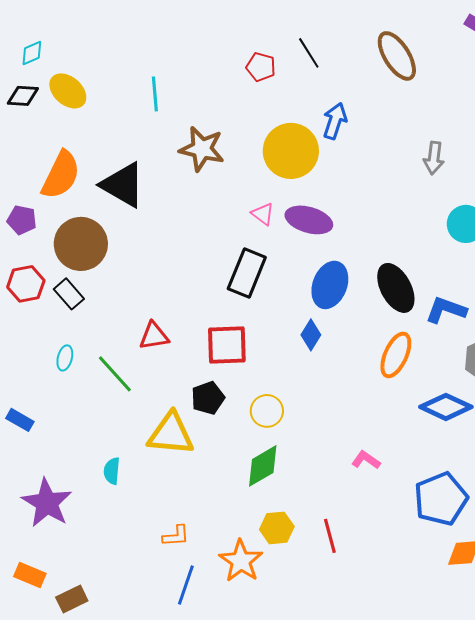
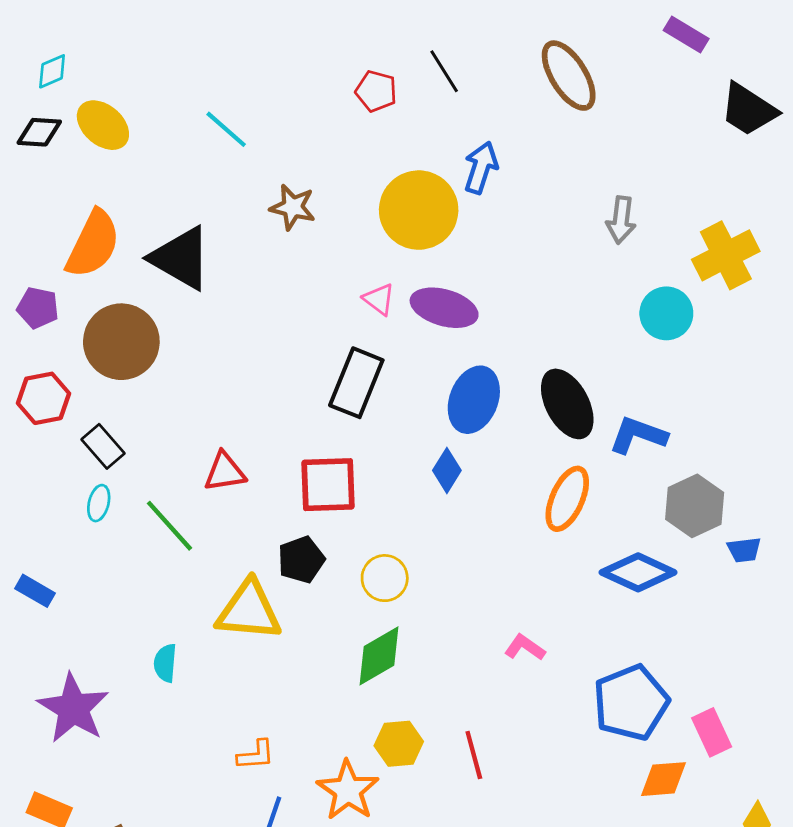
cyan line: (155, 94) -> (226, 129), turned -44
brown star: (202, 149) -> (293, 207), size x0.7
black rectangle: (69, 294) -> (103, 446), moved

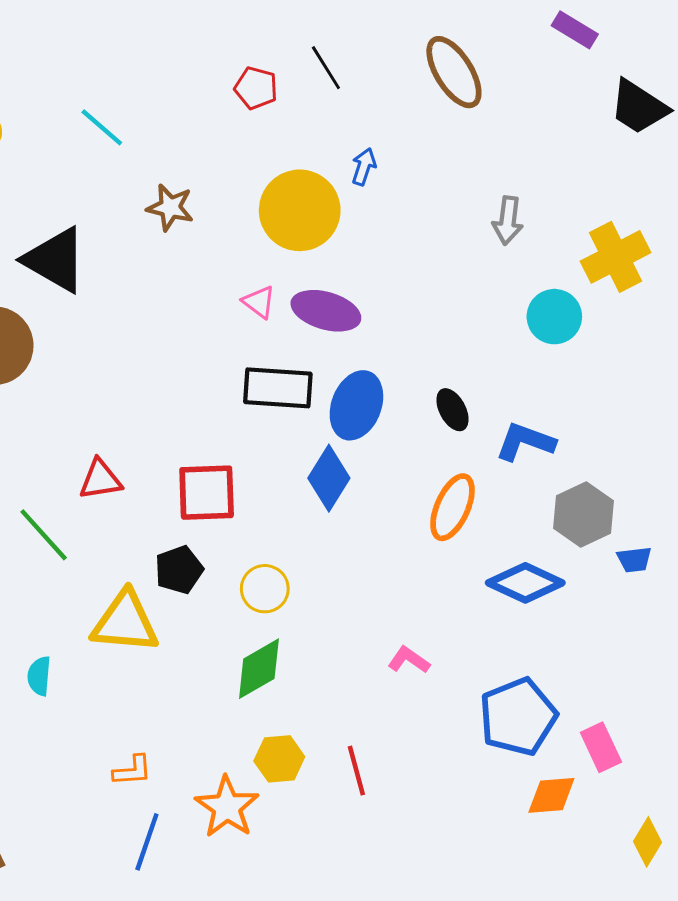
blue arrow: (481, 168) -> (364, 167), size x0.7
black rectangle: (356, 383) -> (278, 388), moved, turned 72
black ellipse: (567, 404) -> (452, 410), size x0.6
blue diamond: (447, 470) -> (329, 478), size x1.4

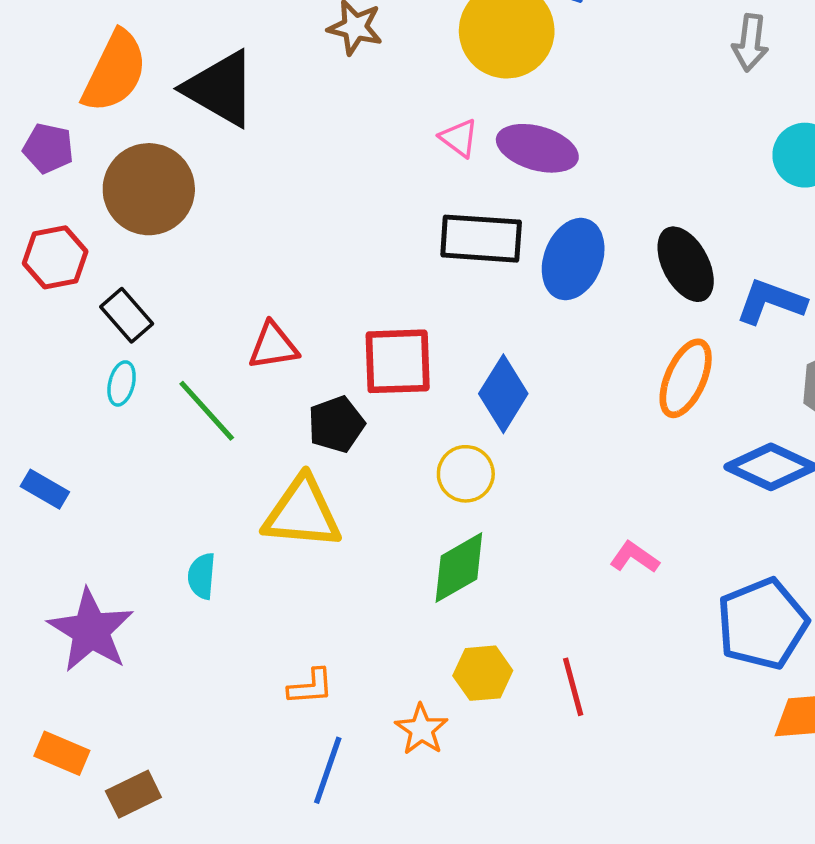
black ellipse: (452, 410) -> (686, 264), size x1.5
blue diamond: (329, 478) -> (503, 394), moved
black pentagon: (179, 570) -> (336, 424), moved
orange star: (227, 807) -> (421, 729), size x0.7

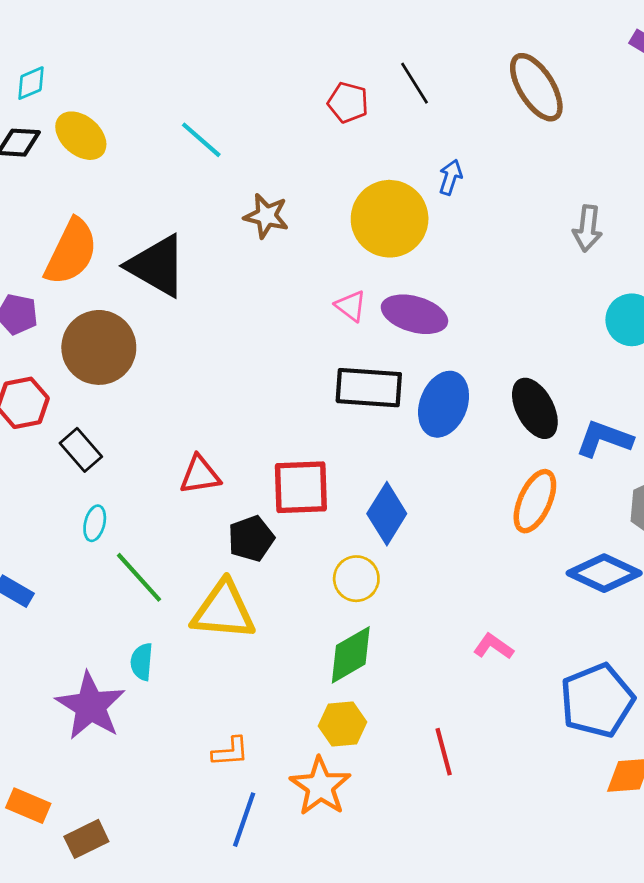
cyan ellipse: (122, 383) -> (95, 523), moved
green line: (207, 411) -> (139, 577), moved
purple star: (91, 631) -> (91, 706), moved
yellow hexagon: (483, 673) -> (342, 724), moved
orange star: (421, 729) -> (320, 786), size x1.4

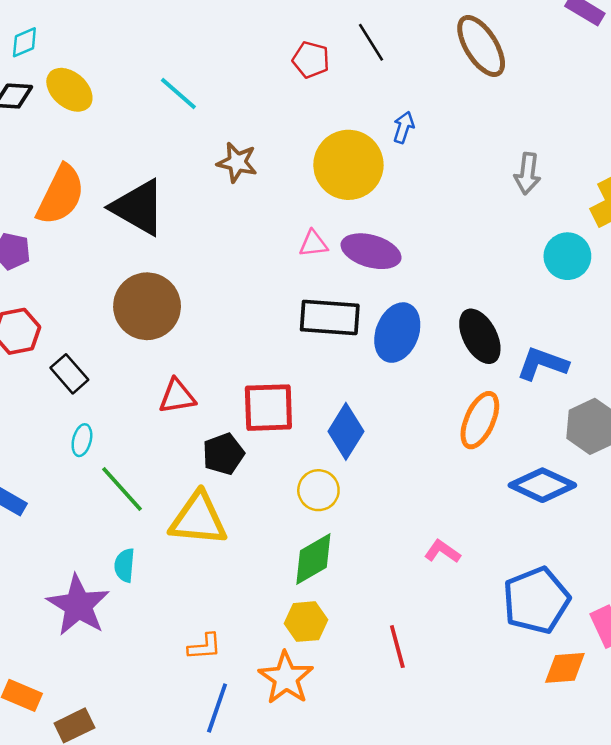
pink triangle: (351, 306) -> (313, 244), turned -44
brown circle: (99, 347) -> (147, 306), moved

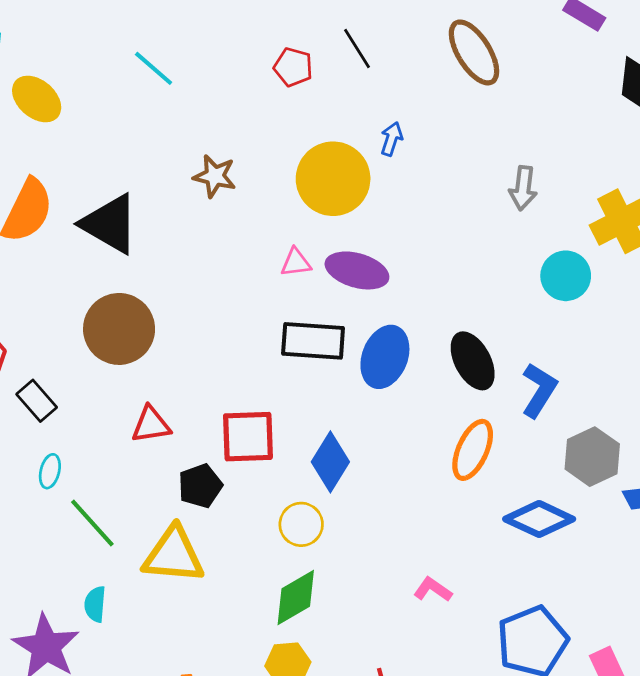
cyan line: (178, 94) -> (154, 68), moved
blue L-shape: (542, 364) -> (539, 390), turned 102

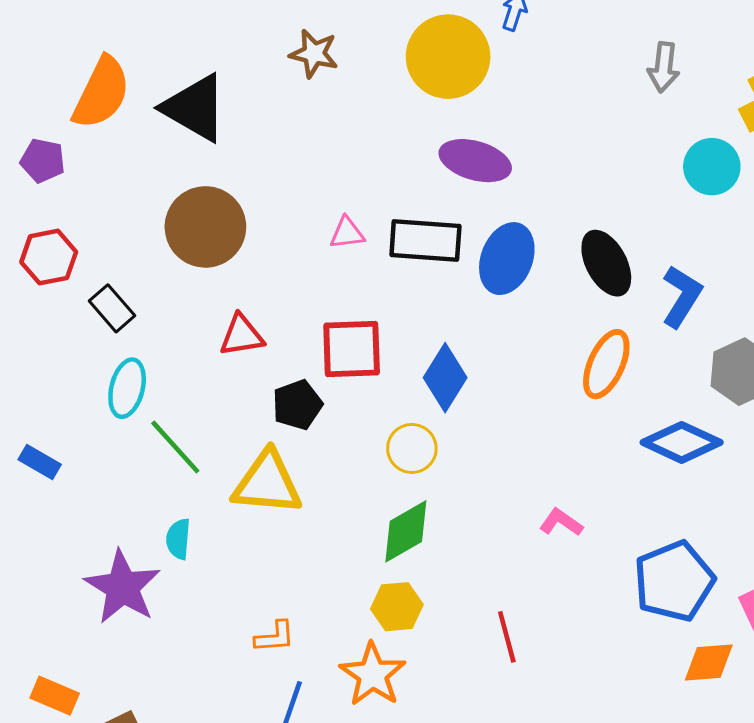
pink triangle: (296, 262) -> (347, 233), moved
cyan ellipse: (50, 471) -> (127, 388), size x1.5

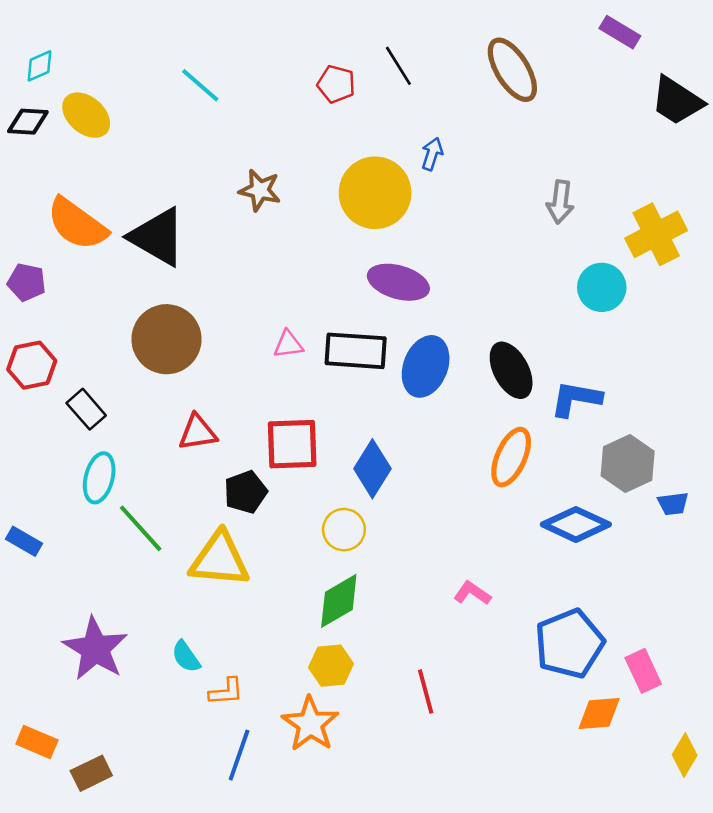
orange semicircle: (101, 93) -> (77, 224), turned 100
blue L-shape: (682, 296) -> (576, 399), turned -112
cyan semicircle: (178, 539) -> (186, 657), moved, turned -40

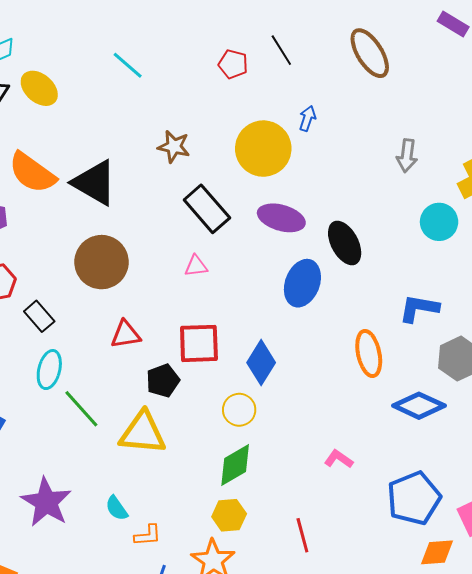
black rectangle: (356, 351) -> (207, 209), moved, turned 45
black ellipse: (511, 370) -> (345, 243), moved
orange ellipse: (511, 457) -> (369, 353), turned -36

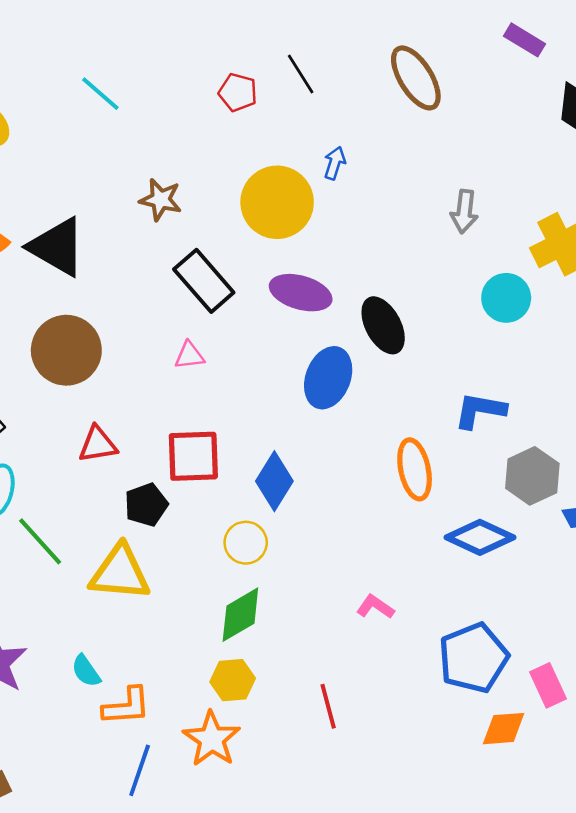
orange L-shape: (148, 535) -> (127, 706), size x1.4

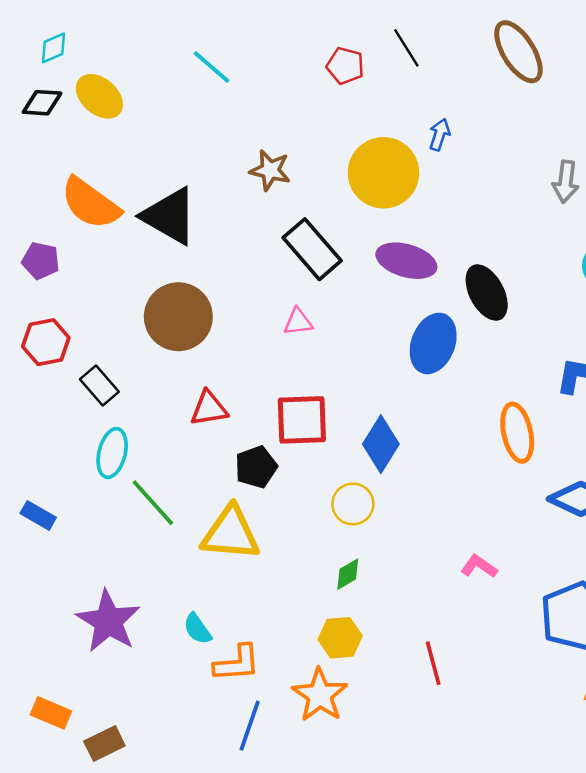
green diamond: (240, 615) -> (348, 574), size x0.6

